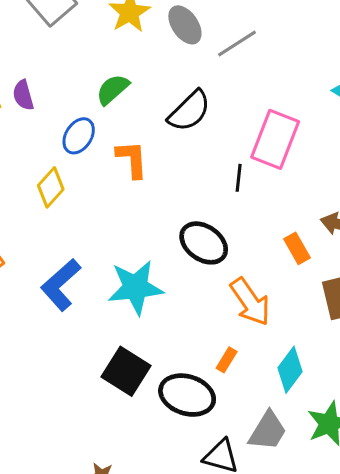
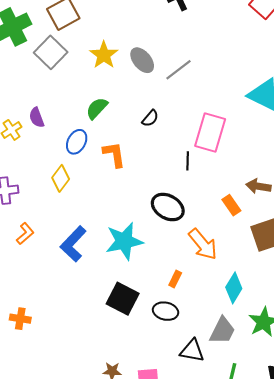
black semicircle: (189, 111) -> (150, 118), size x0.6
orange rectangle: (227, 360) -> (175, 279), moved
black ellipse: (187, 395) -> (166, 311), size x0.7

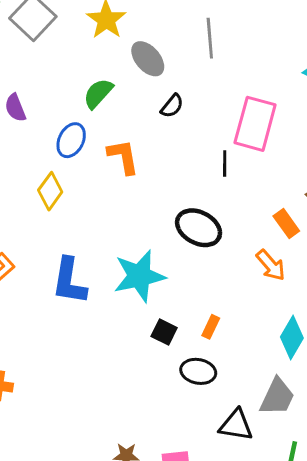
gray ellipse: (142, 60) -> (148, 59), moved
gray line: (179, 70) -> (210, 38), turned -56
blue L-shape: (73, 244) -> (69, 281), turned -33
orange arrow: (203, 244) -> (271, 265), moved, size x0.7
black square: (123, 299) -> (164, 332), moved, size x0.6

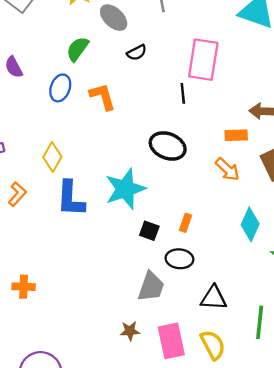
black semicircle: (172, 106) -> (137, 53), turned 30
yellow diamond: (50, 191) -> (52, 157), moved
orange rectangle: (286, 223) -> (236, 135), turned -50
gray trapezoid: (277, 397) -> (151, 287), moved

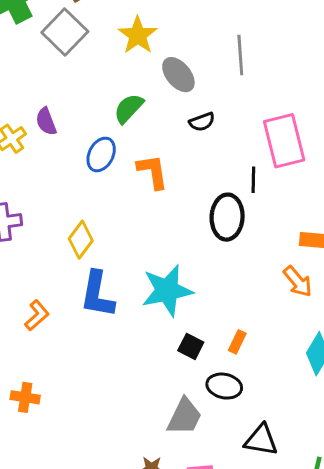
pink rectangle: (203, 60) -> (284, 141), turned -30
black ellipse: (168, 146) -> (227, 217), moved, turned 64
orange L-shape: (17, 194) -> (37, 315), moved

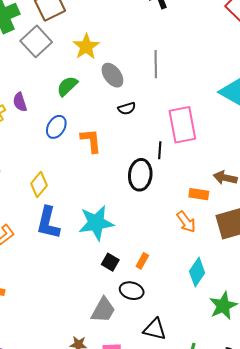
green semicircle: (129, 108) -> (67, 86), moved

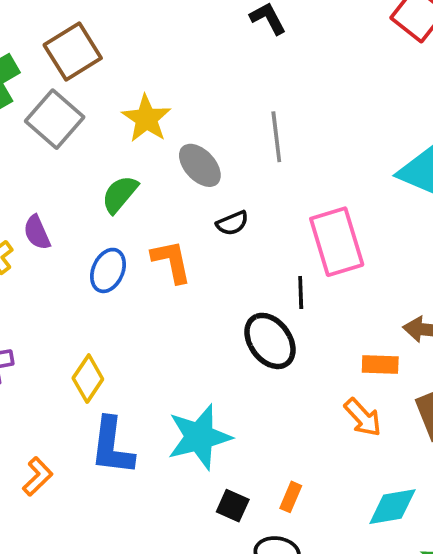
orange L-shape: (91, 141) -> (171, 261), moved
black ellipse: (140, 175) -> (270, 341), turned -36
cyan diamond: (197, 272) -> (392, 507), turned 52

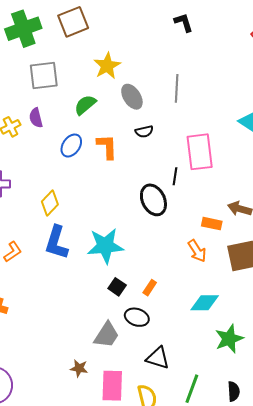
gray square: (55, 119) -> (44, 75), moved, turned 32

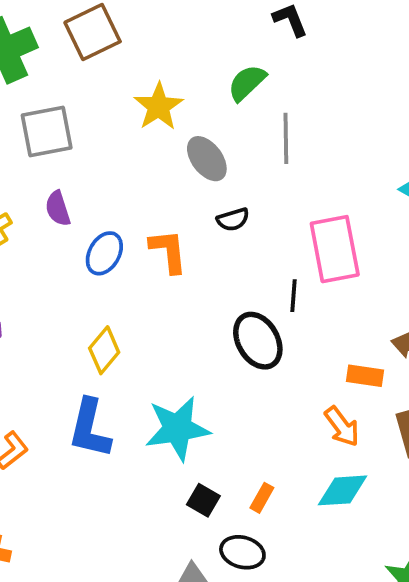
green semicircle: (85, 105) -> (247, 83), moved
purple semicircle: (36, 118) -> (58, 209), moved
yellow diamond: (50, 203) -> (104, 350), moved
cyan diamond: (205, 303) -> (342, 490), moved

